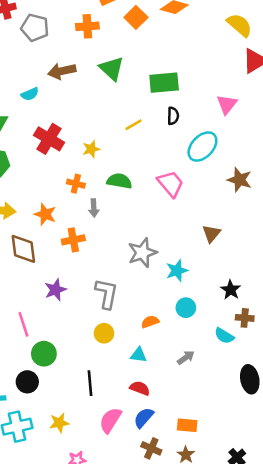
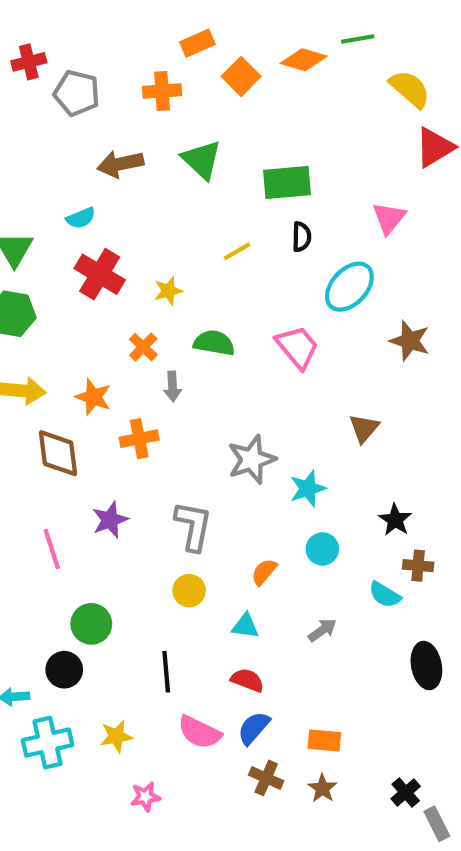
cyan semicircle: (30, 94) -> (81, 218), moved
orange cross: (76, 184) -> (143, 347), turned 30
orange semicircle: (150, 322) -> (264, 572), turned -30
pink line: (23, 324) -> (52, 549), moved
pink semicircle: (110, 420) -> (200, 732), turned -96

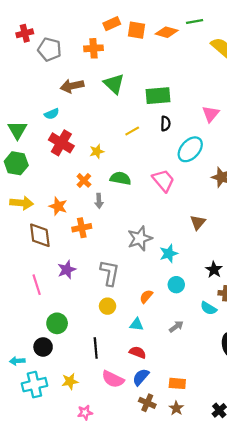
orange square: (241, 76) -> (137, 30), moved, turned -36

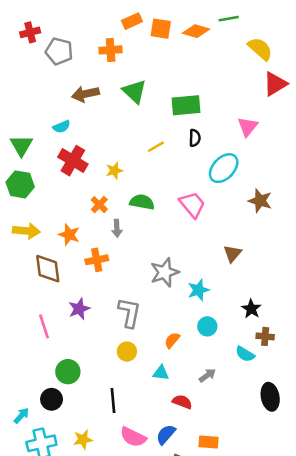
red semicircle: (138, 352) -> (182, 402), moved
cyan arrow: (17, 361) -> (21, 416), turned 136

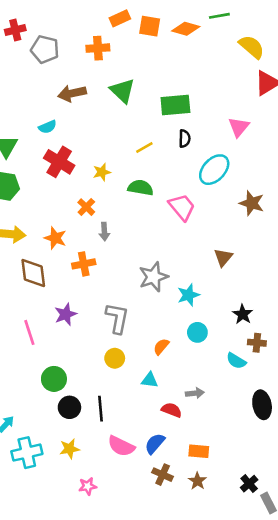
green semicircle: (142, 202) -> (141, 188), moved
gray arrow: (207, 375) -> (195, 393), moved, turned 30
black circle: (52, 399) -> (69, 407), moved

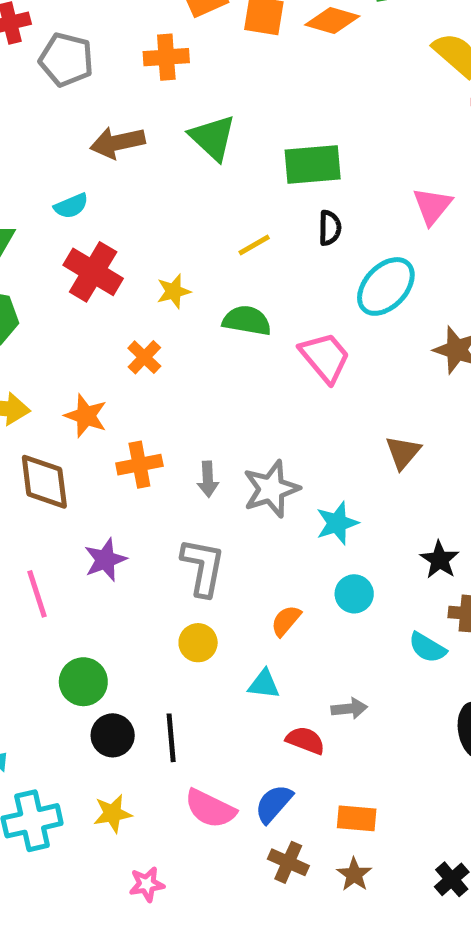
gray arrow: (104, 232) -> (208, 479), moved

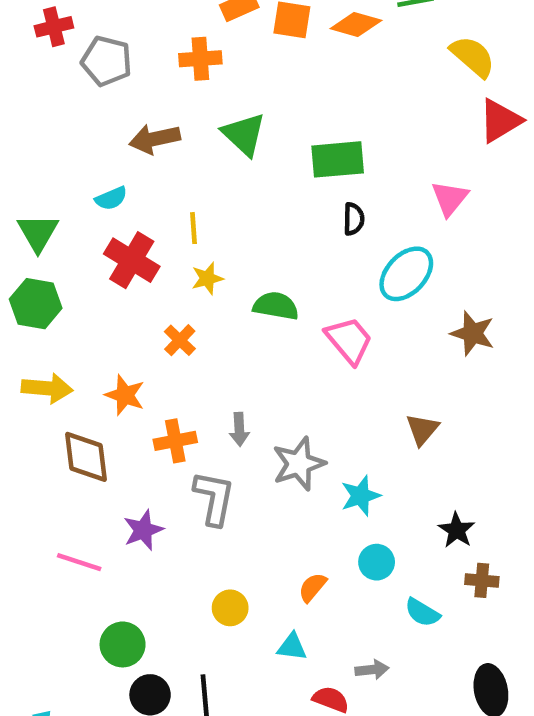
yellow line: (254, 245) -> (194, 228), moved, turned -64
gray arrow: (208, 479) -> (239, 429), moved
gray L-shape: (203, 567) -> (214, 498), moved
pink line: (37, 594) -> (79, 562), turned -54
cyan semicircle: (427, 648) -> (422, 612), moved

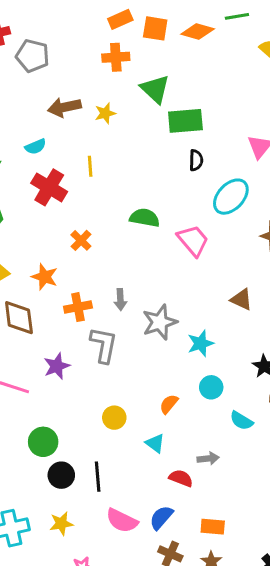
orange cross: (200, 59) -> (116, 57), moved
green triangle: (244, 134) -> (155, 89), moved
yellow star: (207, 278) -> (105, 113), moved
brown triangle: (422, 429) -> (241, 300), turned -45
cyan triangle: (292, 647) -> (155, 443), turned 30

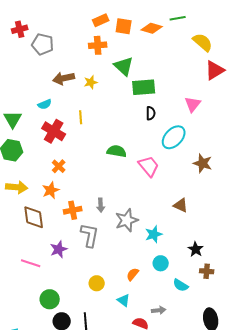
orange cross: (81, 240) -> (59, 166), moved
orange star: (45, 277) -> (51, 190), turned 30

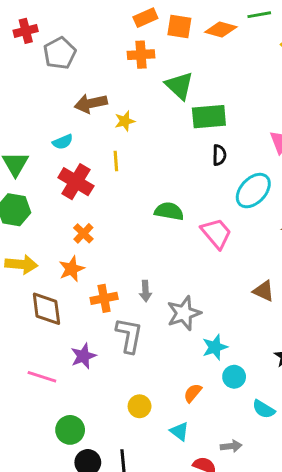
gray pentagon: (43, 44) -> (60, 53), turned 30
yellow star: (91, 82) -> (125, 121), moved
cyan star: (154, 234) -> (215, 347), moved

